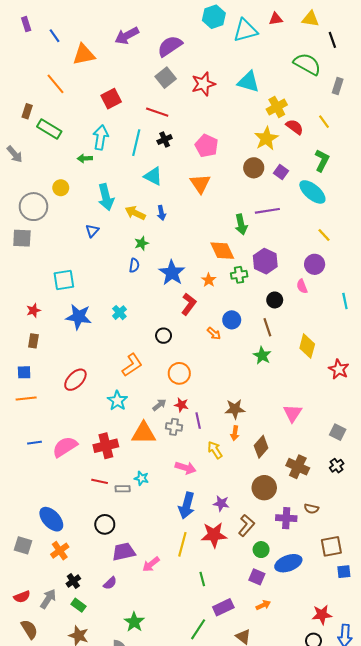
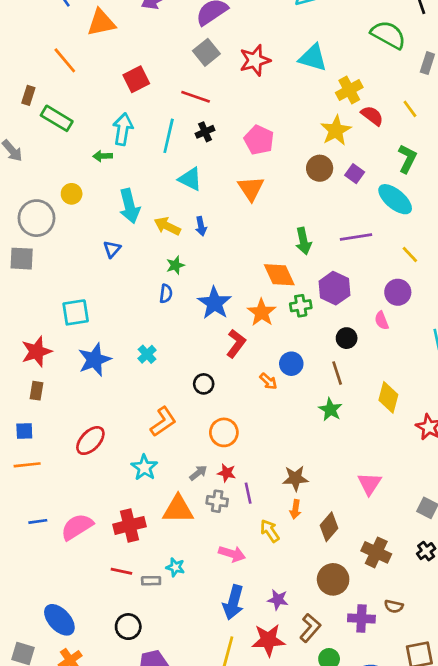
purple line: (267, 211) -> (356, 237), moved
orange star: (209, 280) -> (262, 312), size x1.5
red star: (33, 310) -> (36, 352), size x1.6
blue star: (79, 317) -> (94, 360), turned -30

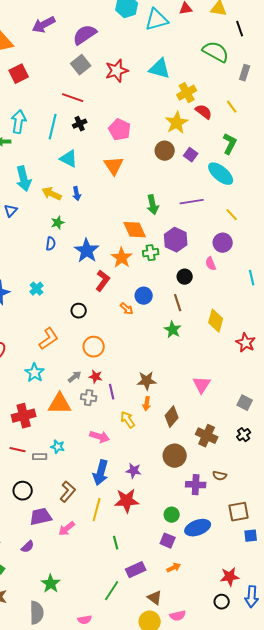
red square: (136, 79) -> (19, 74), moved
brown L-shape: (310, 628) -> (68, 492), moved

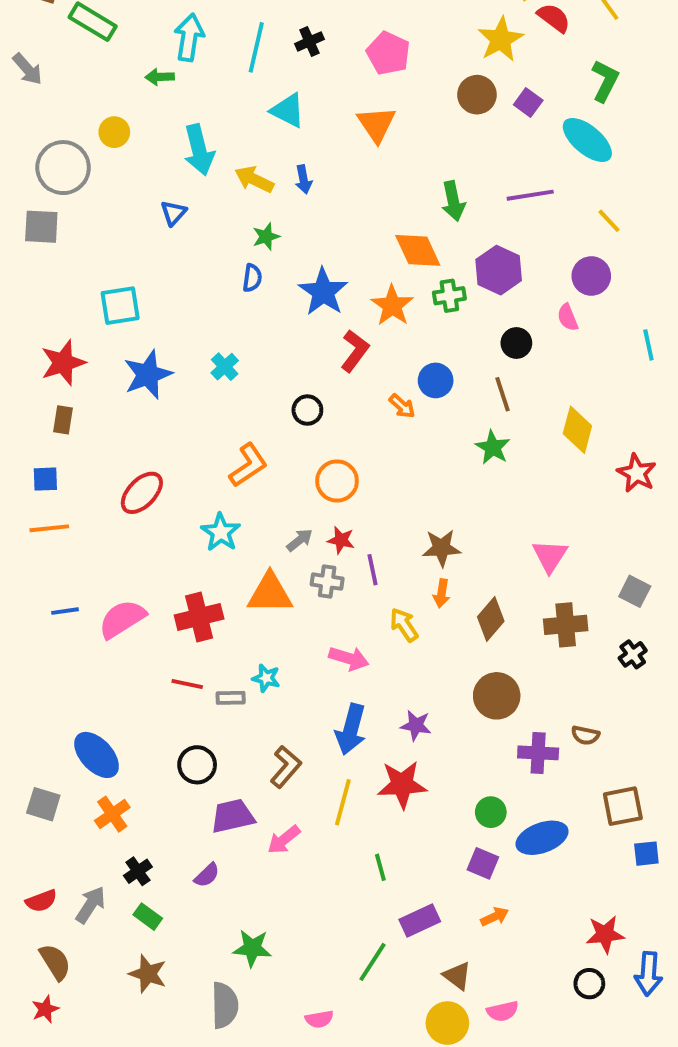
brown cross: (207, 436) -> (566, 625), moved, turned -30
green star: (51, 584) -> (252, 948), turned -30

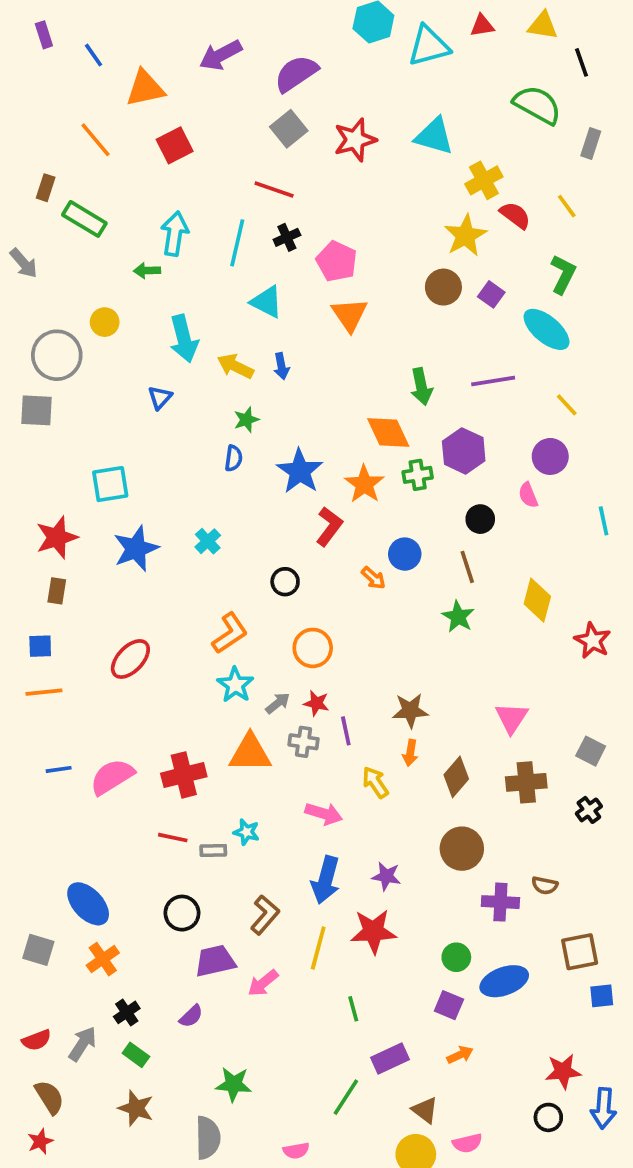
pink pentagon: (388, 53) -> (337, 261), moved
cyan star: (221, 532) -> (235, 685), moved

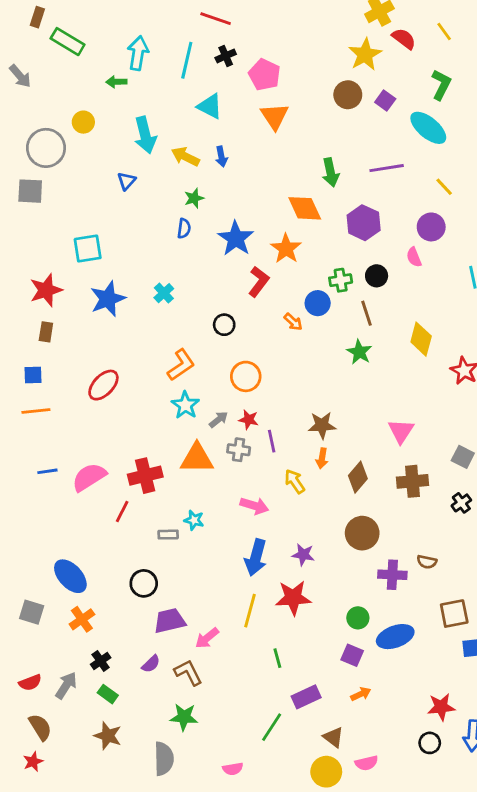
green cross: (418, 475) -> (341, 280), moved
red line: (173, 838) -> (122, 512), moved, turned -75
brown L-shape: (265, 915) -> (188, 673), moved, turned -68

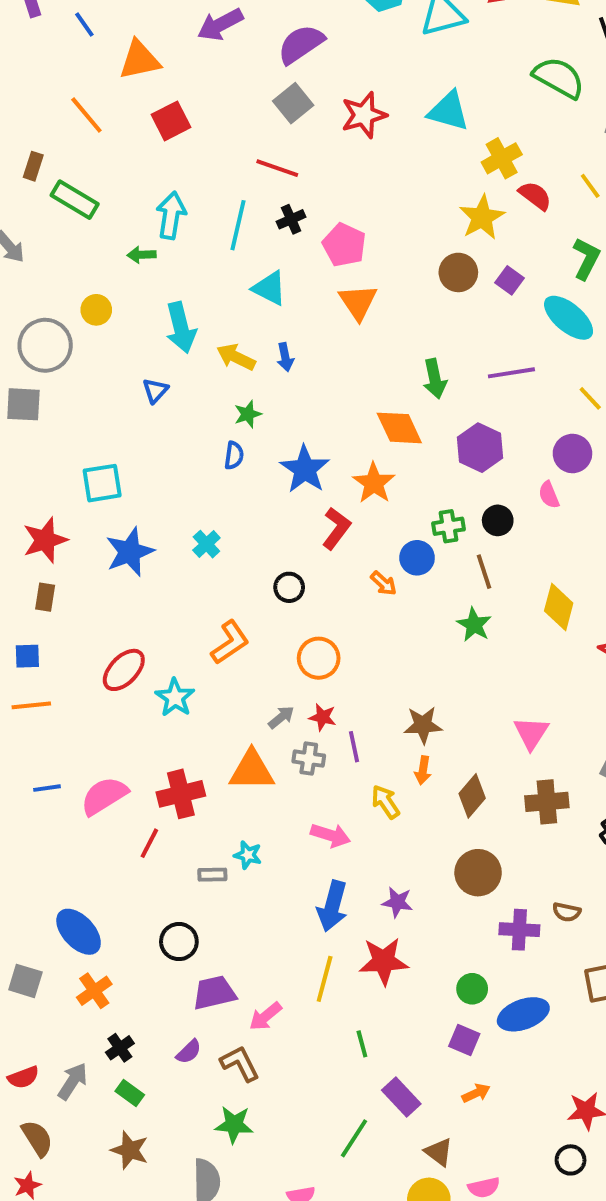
cyan star: (185, 405) -> (175, 698), moved
purple rectangle: (306, 697) -> (401, 1097), turned 72

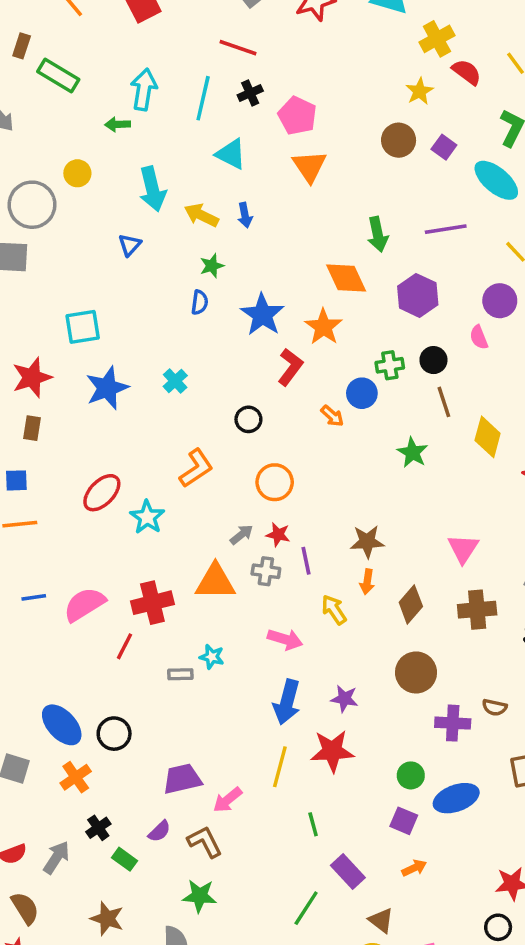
yellow star: (482, 217) -> (419, 91), size x0.7
brown line: (484, 572) -> (444, 402), moved
black circle: (179, 942) -> (114, 734), moved
green rectangle: (130, 1093) -> (125, 859), moved

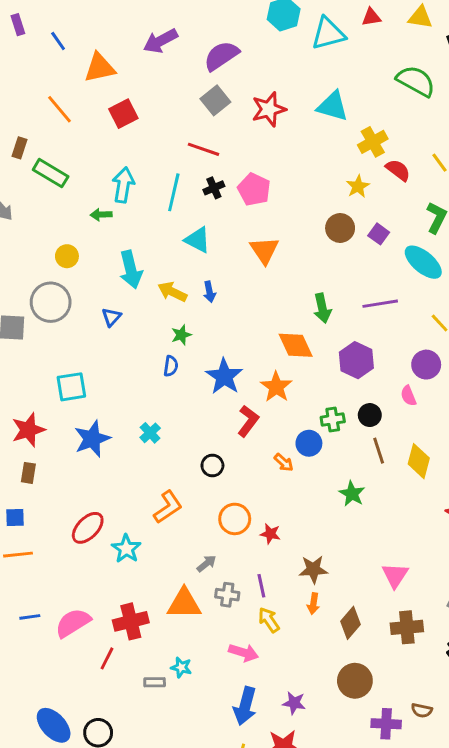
pink pentagon: (297, 116) -> (254, 189), moved
gray circle: (32, 205) -> (51, 302), moved
yellow diamond: (488, 437) -> (419, 461), moved
red star: (278, 535) -> (270, 534), moved
yellow arrow: (334, 610) -> (269, 620), moved

